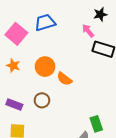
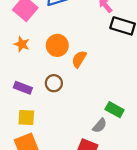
orange semicircle: (64, 79) -> (79, 59), turned 84
green rectangle: (96, 124) -> (115, 110), turned -42

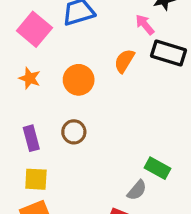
orange semicircle: (79, 59) -> (124, 61), moved
purple rectangle: (23, 88) -> (31, 138), turned 54

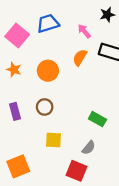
pink arrow: (145, 25) -> (84, 31), moved
green rectangle: (157, 168) -> (97, 119), moved
yellow square: (36, 179) -> (53, 140), moved

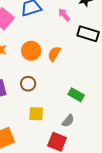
orange semicircle: (80, 57) -> (54, 54), moved

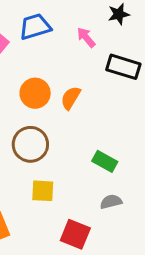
brown circle: (28, 84) -> (30, 144), size x1.5
gray semicircle: (68, 121) -> (111, 202), moved, turned -144

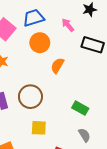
orange circle: (35, 93) -> (40, 43), moved
gray semicircle: (111, 202) -> (84, 135), turned 72

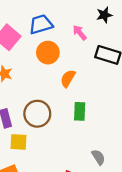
green rectangle: (80, 108) -> (80, 111), moved, turned 63
yellow square: (39, 128) -> (18, 142), moved

